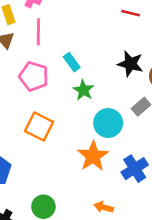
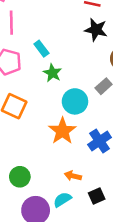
black star: (130, 64) -> (96, 30), moved

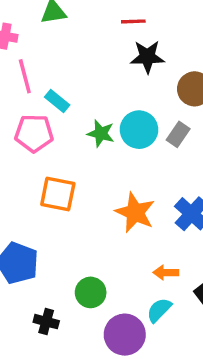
cyan rectangle: (41, 49) -> (57, 101), moved
cyan circle: (75, 101) -> (139, 130), moved

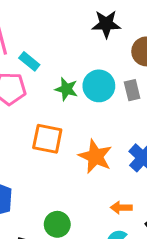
gray rectangle: (178, 134) -> (132, 90), turned -48
orange square: (58, 194) -> (47, 139), moved

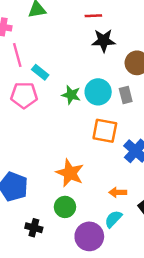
orange square: (47, 139) -> (105, 131), moved
orange star: (95, 156) -> (70, 173), moved

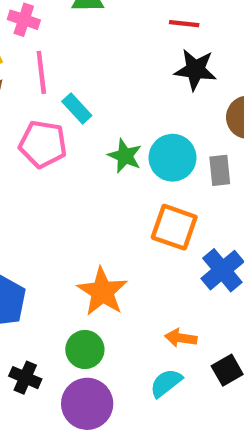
purple circle: (89, 236) -> (87, 404), moved

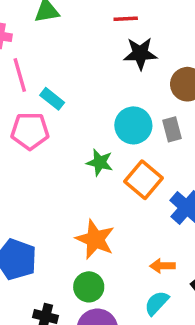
green star: (125, 156) -> (100, 162), moved
orange square: (174, 227) -> (143, 180), turned 30

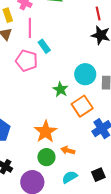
red line: (126, 19) -> (98, 13), turned 64
orange arrow: (163, 266) -> (68, 150), moved
green circle: (89, 287) -> (46, 157), moved

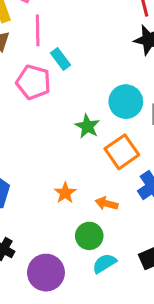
orange star: (46, 132) -> (65, 193), size x0.6
orange arrow: (68, 150) -> (107, 203), moved
green circle: (46, 157) -> (89, 236), moved

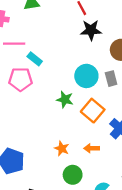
pink line: (38, 30) -> (14, 44), turned -75
green circle: (89, 236) -> (73, 175), moved

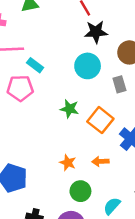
cyan circle: (86, 76) -> (88, 66), moved

